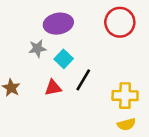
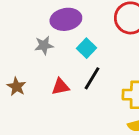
cyan square: (64, 59) -> (86, 48), moved

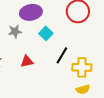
black line: (92, 78) -> (62, 55), moved

